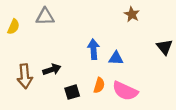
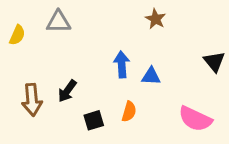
brown star: (132, 14) -> (155, 19), moved
black arrow: (52, 70) -> (67, 91), turned 144
pink semicircle: (125, 91) -> (195, 119), moved

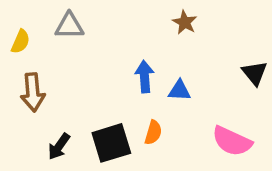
black arrow: (67, 91) -> (59, 146), moved
brown arrow: (32, 100) -> (33, 92), moved
black square: (94, 120) -> (111, 143), size x1.6

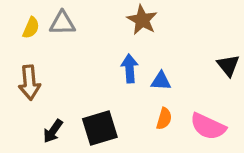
brown star: (185, 22) -> (142, 20), moved, size x1.4
yellow semicircle: (21, 42) -> (31, 28), moved
orange semicircle: (153, 132) -> (164, 119), moved

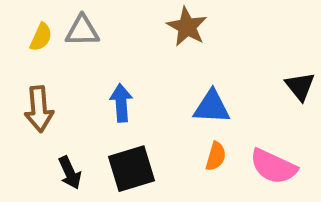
blue arrow: (130, 68) -> (121, 103), moved
blue triangle: (161, 81) -> (212, 107), size x1.4
black arrow: (53, 131) -> (70, 173), turned -60

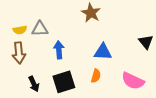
gray triangle: (82, 31) -> (40, 29), moved
yellow semicircle: (41, 37) -> (20, 30), moved, turned 56
orange semicircle: (216, 156) -> (96, 76), moved

